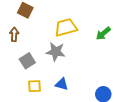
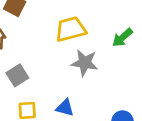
gray star: (56, 52) -> (85, 63), moved

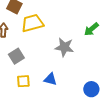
yellow trapezoid: (71, 29) -> (32, 23), moved

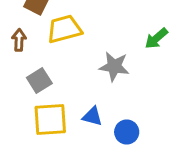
yellow square: (23, 81) -> (50, 120), size x1.6
blue circle: (91, 89) -> (127, 132), moved

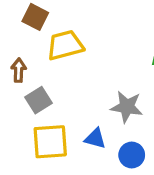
brown arrow: (19, 40) -> (19, 70), moved
gray star: (114, 66) -> (127, 107), moved

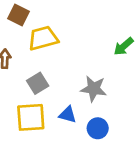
gray square: (39, 100) -> (38, 83), moved

